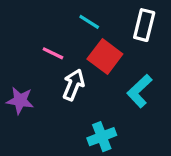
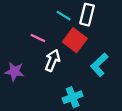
white rectangle: (144, 25) -> (87, 15), moved

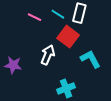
pink line: (38, 38) -> (34, 17), moved
cyan L-shape: (99, 65) -> (90, 59), turned 105

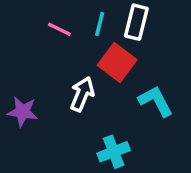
cyan line: (58, 14) -> (100, 24), turned 72

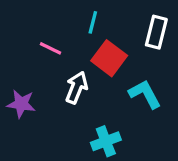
white rectangle: (136, 22) -> (156, 32), moved
pink line: (59, 29) -> (50, 48), moved

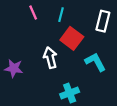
pink line: (50, 48) -> (33, 13), moved, turned 40
white arrow: (77, 88) -> (50, 58), turned -36

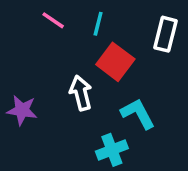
pink line: (33, 13) -> (53, 20), turned -32
cyan L-shape: (95, 62) -> (138, 114), moved

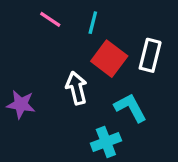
white rectangle: (165, 34) -> (150, 55), moved

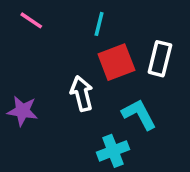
pink line: (50, 19) -> (31, 20), moved
red square: (109, 59) -> (116, 62), turned 32

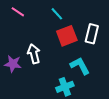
cyan line: (99, 24) -> (57, 14), turned -56
white arrow: (82, 93) -> (34, 54), moved

